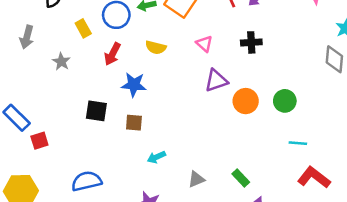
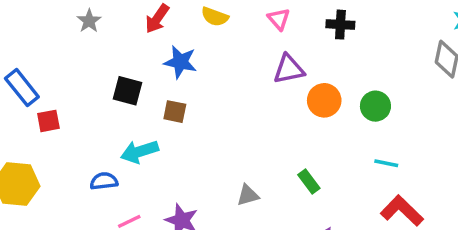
cyan arrow: (156, 157) -> (139, 152), moved, size x1.5
green rectangle: (241, 178) -> (309, 182), moved
blue semicircle: (87, 181) -> (104, 181), size x0.7

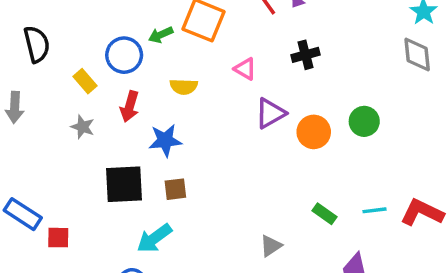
gray star: (89, 21) -> (83, 127), moved
black square: (128, 91) -> (124, 184), size x1.4
red square: (48, 121) -> (58, 238), turned 30
cyan line: (386, 163) -> (374, 210), moved

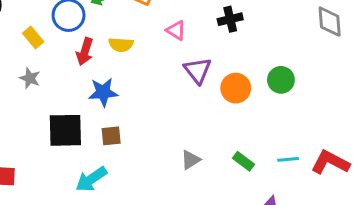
red arrow: (130, 106) -> (85, 52), moved
purple triangle: (270, 113) -> (198, 71), turned -40
gray triangle: (271, 246) -> (191, 160), moved

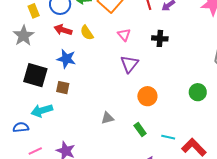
yellow semicircle: (121, 45) -> (87, 33), turned 35
red arrow: (85, 52) -> (63, 30), turned 72
gray star: (30, 78) -> (24, 36), size x1.5
green circle: (281, 80) -> (198, 92), moved
orange circle: (236, 88) -> (147, 96), moved

